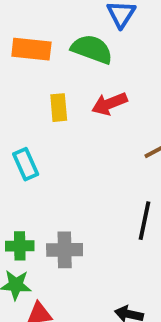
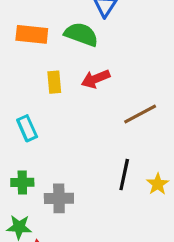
green cross: (20, 246) -> (22, 182), moved

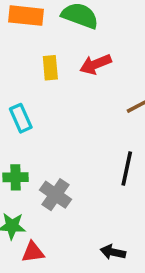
gray cross: (59, 198) -> (56, 195), turned 36

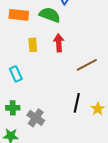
red arrow: (96, 64) -> (59, 43), turned 108

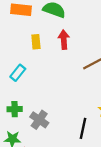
cyan rectangle: (16, 74) -> (18, 73), turned 63
black line: (77, 103) -> (83, 128), moved

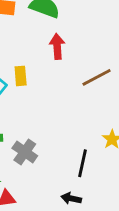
yellow rectangle: (36, 42) -> (21, 76), moved

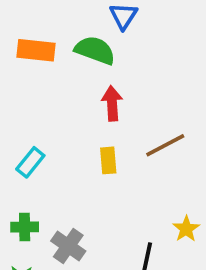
yellow rectangle: (21, 76) -> (108, 160), moved

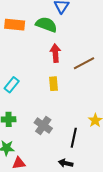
brown line: (165, 145) -> (84, 63), moved
gray cross: (68, 246) -> (43, 125), moved

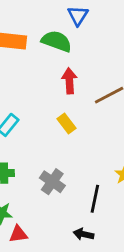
yellow rectangle: (53, 84) -> (66, 123), turned -32

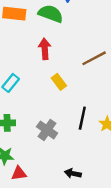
red arrow: (69, 81) -> (45, 49), moved
black line: (95, 199) -> (82, 118), moved

